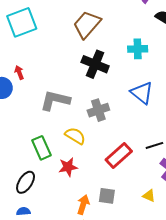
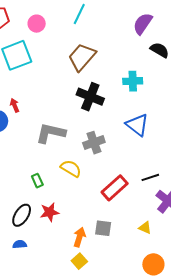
green rectangle: (41, 148) -> (37, 181), size x0.6
red star: (68, 167) -> (49, 212), moved

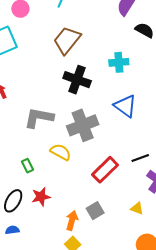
gray cross: (94, 143) -> (83, 125), size x1.4
gray square: (103, 228) -> (95, 211), turned -36

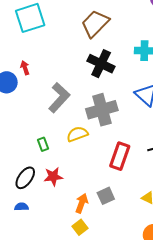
gray L-shape: (39, 118) -> (59, 98), turned 116
yellow semicircle: (61, 152) -> (77, 134), turned -55
red rectangle: (105, 170) -> (120, 156), turned -32

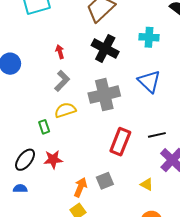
red arrow: (25, 68) -> (60, 52), moved
gray L-shape: (59, 98) -> (62, 81), size x0.7
yellow semicircle: (77, 134) -> (65, 110), moved

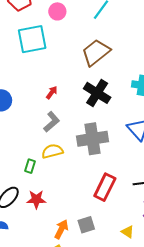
red arrow: (60, 52) -> (52, 93), turned 48
green rectangle: (44, 127) -> (30, 166), turned 32

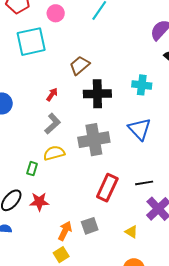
brown trapezoid: (96, 52) -> (80, 65), moved, size x0.7
black cross: (97, 93) -> (97, 94), turned -32

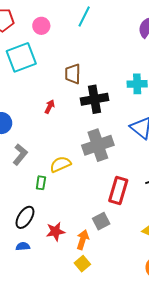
brown trapezoid: (80, 65) -> (73, 74), turned -40
gray L-shape: (53, 124) -> (20, 154), moved
red star: (39, 202) -> (55, 231), moved
gray square: (90, 226) -> (101, 221), moved

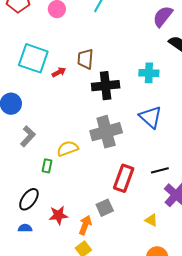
cyan square: (21, 57) -> (33, 58), moved, turned 36
red arrow: (50, 107) -> (59, 72), moved, turned 32

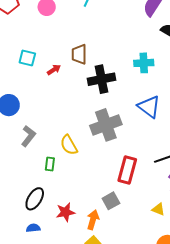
cyan square: (33, 58) -> (27, 58), size x0.6
yellow semicircle: (68, 148) -> (69, 145), turned -95

